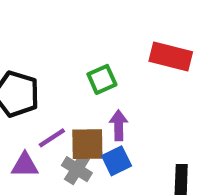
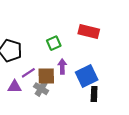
blue square: (117, 161) -> (87, 76), moved, size x1.5

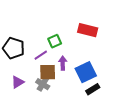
purple line: (28, 73) -> (41, 55), moved
purple triangle: (15, 87) -> (18, 82), turned -32
black rectangle: (94, 94) -> (93, 89), turned 56

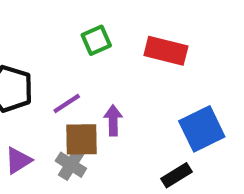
green square: (55, 41) -> (96, 40), moved
blue square: (86, 72) -> (202, 129), moved

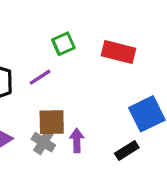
purple line: (67, 104) -> (40, 77), moved
purple arrow: (113, 120) -> (77, 141), moved

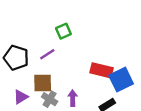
red rectangle: (119, 52) -> (101, 70), moved
brown square: (52, 122) -> (43, 83), moved

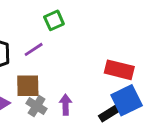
red rectangle: (101, 70) -> (119, 70), moved
blue square: (121, 80) -> (127, 100), moved

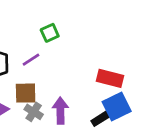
purple arrow: (66, 105) -> (60, 111), size x1.4

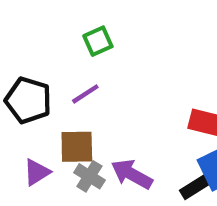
green square: (50, 33) -> (98, 41), moved
purple arrow: (60, 111) -> (132, 174), turned -60

